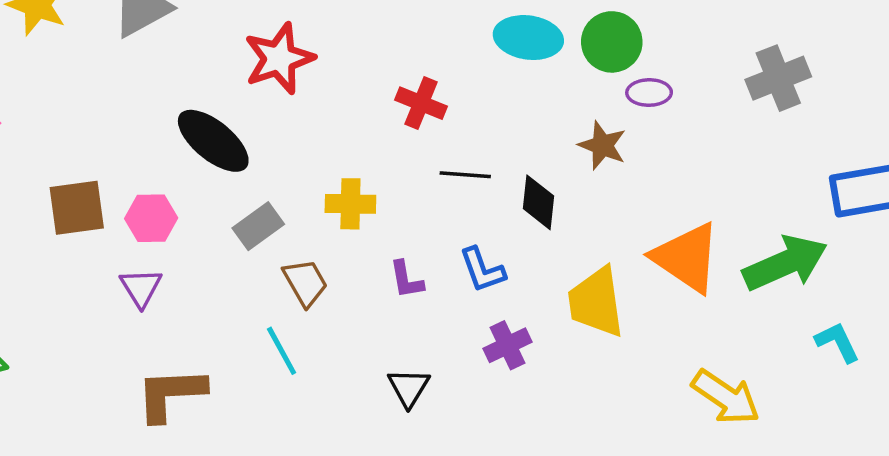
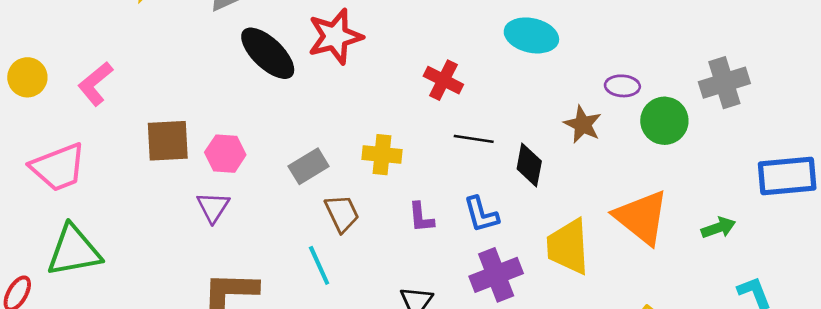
green circle: (612, 42) -> (664, 121), moved
black ellipse: (213, 141) -> (268, 53), moved
green arrow: (785, 263) -> (718, 228), size x0.5
purple cross: (507, 345) -> (496, 275), size x1.4

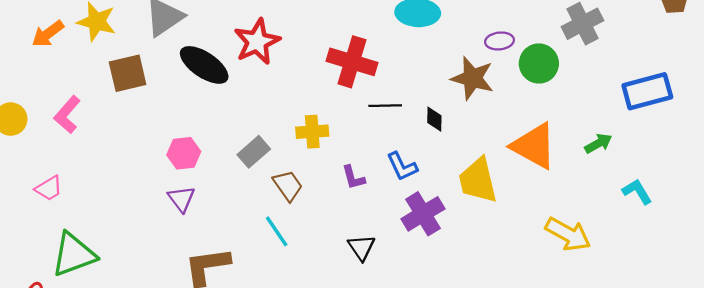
red cross: (443, 80) -> (352, 62), size x1.5
brown star: (583, 124) -> (472, 78), size x1.4
brown square: (168, 141) -> (128, 73), moved
black diamond: (529, 165) -> (434, 119), size x0.7
pink trapezoid: (58, 167) -> (49, 188), size x0.6

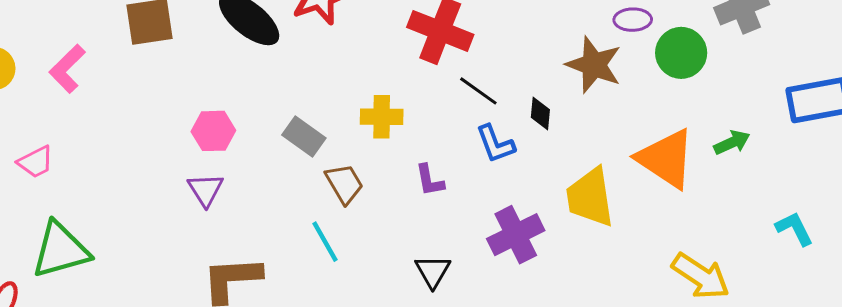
black line: (385, 106) -> (478, 91), turned 32
green arrow: (598, 143) -> (732, 143), moved
gray rectangle: (254, 152) -> (304, 137), turned 72
blue L-shape: (402, 166) -> (495, 144), moved

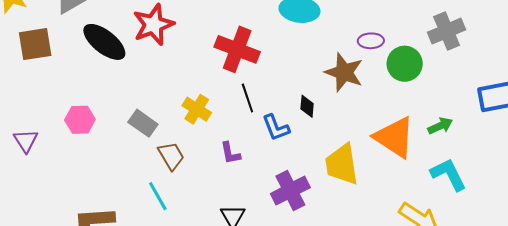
black line: (478, 91) -> (247, 98), moved, turned 36
yellow cross: (382, 117) -> (197, 109), turned 32
purple triangle: (206, 190) -> (26, 141), moved
cyan L-shape: (794, 229) -> (449, 174), moved, size x1.4

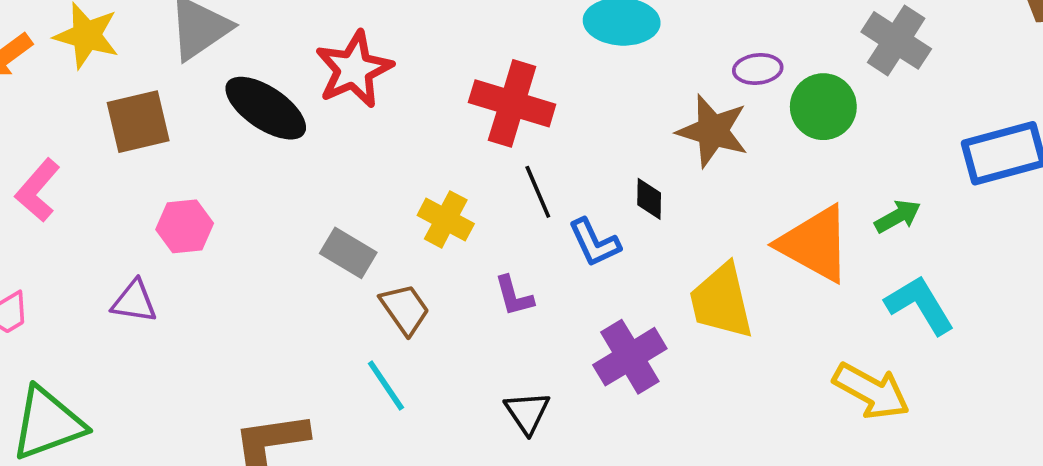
gray cross: (447, 31) -> (896, 40), turned -30
pink hexagon: (80, 120) -> (185, 226), moved
purple triangle: (26, 141) -> (134, 301), turned -44

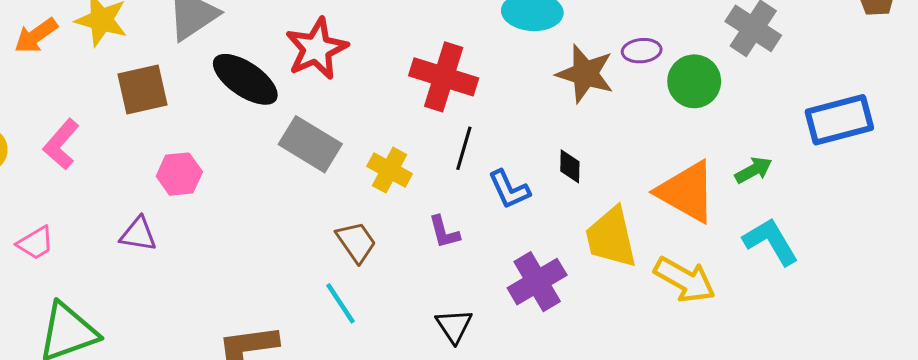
brown star: (713, 131) -> (585, 74), moved
black line: (538, 192) -> (464, 148), turned 39
black diamond: (649, 199) -> (570, 166), moved
gray rectangle: (348, 253) -> (310, 144), moved, size x1.4
yellow arrow: (871, 391) -> (685, 280), moved

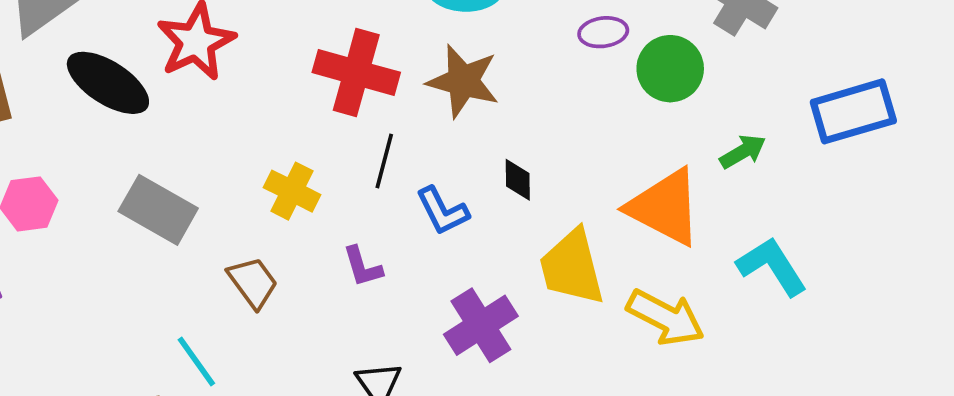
brown star: (585, 74) -> (463, 81), moved
gray rectangle: (310, 144) -> (158, 210), moved
green arrow: (753, 170) -> (743, 152), moved
cyan line: (340, 303) -> (196, 361), moved

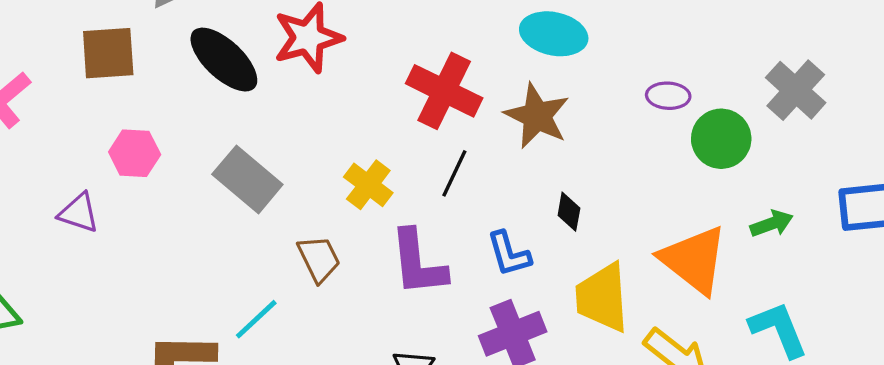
blue L-shape: (442, 211) -> (509, 254), moved
purple L-shape: (362, 267) -> (418, 263), size x1.8
cyan line: (196, 361) -> (256, 319), turned 72

